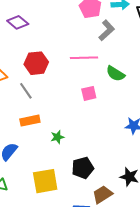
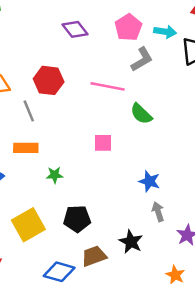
purple diamond: (18, 22) -> (75, 29), moved
pink square: (89, 93) -> (103, 143), moved
yellow square: (45, 181) -> (28, 225), turned -32

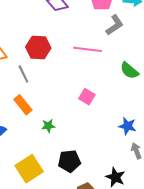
green semicircle: (141, 114) -> (129, 71), moved
pink square: (103, 143) -> (87, 97), turned 35
orange rectangle: (26, 148) -> (23, 105), turned 54

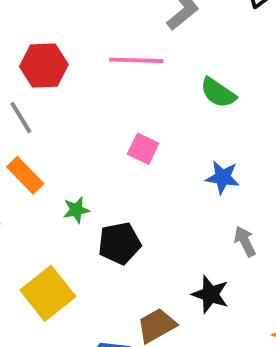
blue star: (127, 126) -> (223, 177), moved
black pentagon: (69, 161) -> (119, 243), moved

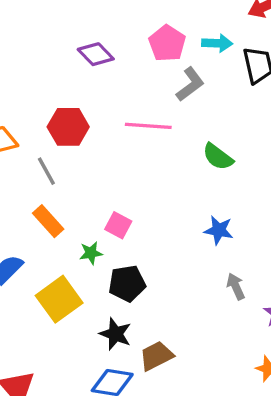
pink square: (143, 149) -> (118, 225), moved
yellow square: (48, 293) -> (59, 299), moved
black star: (210, 294) -> (115, 334), moved

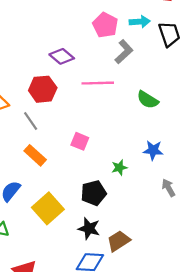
purple diamond: (96, 54) -> (62, 56), moved
pink square: (118, 225) -> (80, 141), moved
green star: (91, 253) -> (119, 168), moved

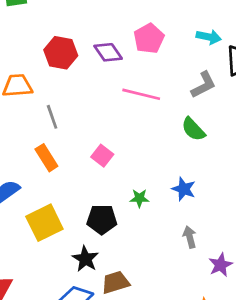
pink pentagon: (105, 25) -> (149, 38), moved
gray L-shape: (124, 52) -> (204, 85), moved
red hexagon: (43, 89) -> (61, 53), moved

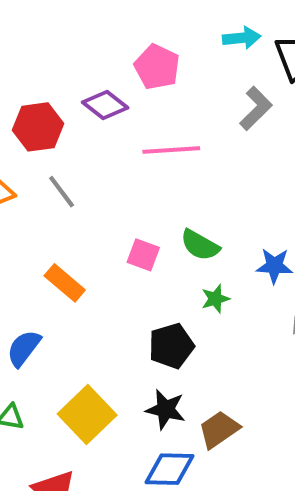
gray line: (52, 117) -> (62, 192), moved
green semicircle: (193, 129) -> (200, 245), moved
yellow square: (44, 223) -> (87, 414), moved

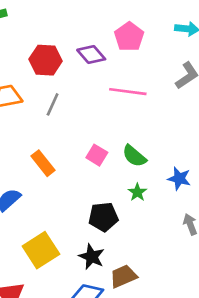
gray line: (62, 192) -> (53, 104), turned 50
green star: (215, 299) -> (137, 192), turned -30

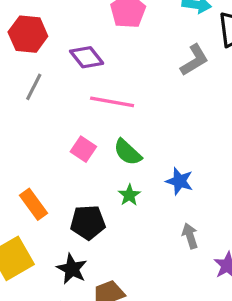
purple diamond: (91, 55) -> (87, 57), moved
pink line: (128, 92) -> (112, 102), moved
orange rectangle: (43, 163) -> (33, 204), moved

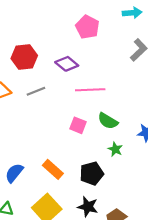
gray line: (34, 87) -> (36, 91), turned 54

